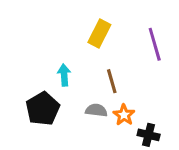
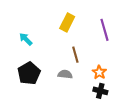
cyan arrow: (64, 75) -> (26, 39), moved, turned -40
orange star: (124, 115) -> (99, 72), moved

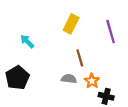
orange star: (99, 72) -> (92, 81), moved
black pentagon: (29, 73) -> (17, 78), moved

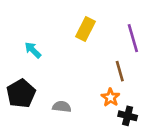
brown line: (80, 58) -> (120, 71), moved
gray semicircle: (69, 79) -> (62, 107), moved

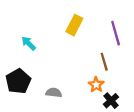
black cross: (128, 116) -> (111, 101), turned 35

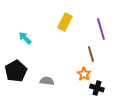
black cross: (111, 101) -> (97, 88), turned -32

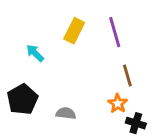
yellow rectangle: (65, 22) -> (74, 31), moved
purple line: (101, 29) -> (115, 32), moved

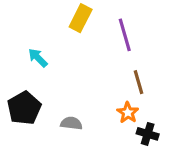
yellow rectangle: (74, 31) -> (81, 18), moved

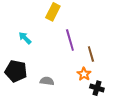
purple line: (125, 35) -> (70, 40), moved
black pentagon: (24, 108) -> (16, 71), turned -30

